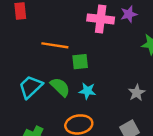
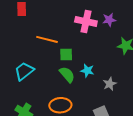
green semicircle: (60, 87) -> (67, 75), moved
cyan star: (87, 91) -> (87, 71), moved

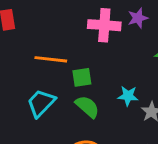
cyan trapezoid: (24, 71) -> (41, 103), moved
cyan star: (87, 71) -> (128, 96), moved

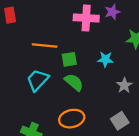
cyan star: (128, 96) -> (105, 59), moved

